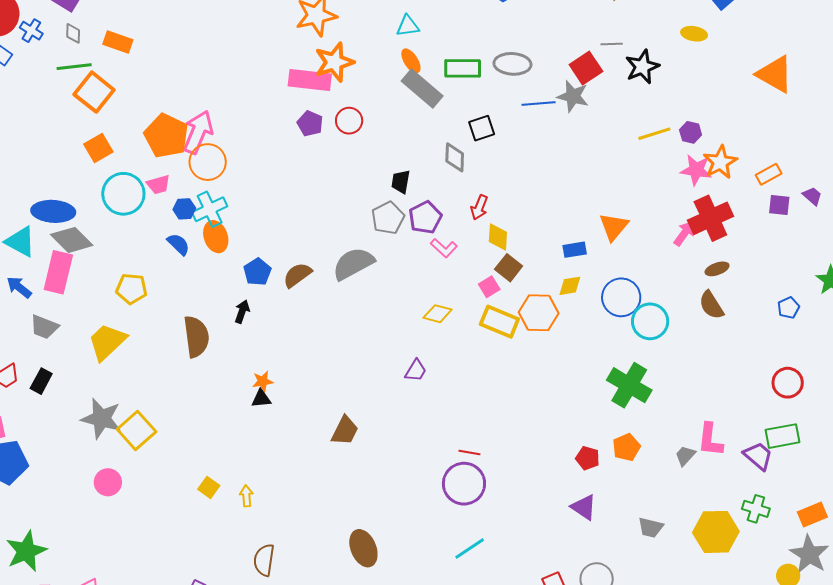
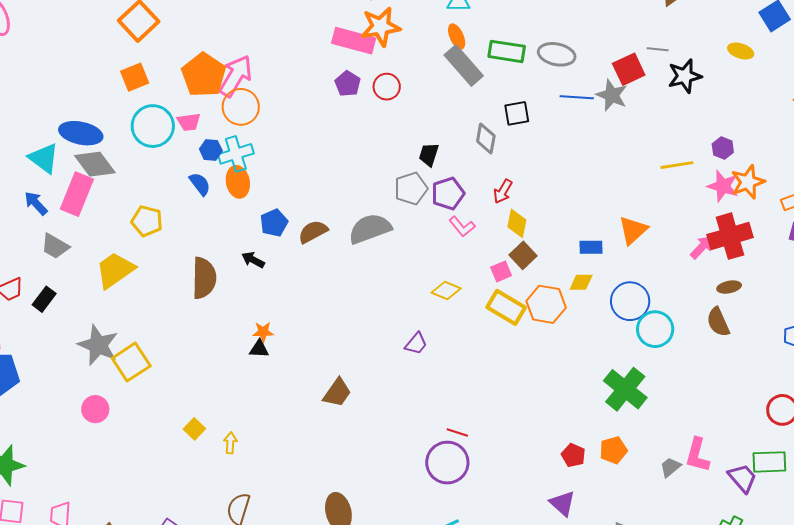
yellow line: (654, 134) -> (677, 165), moved
black arrow: (242, 312) -> (253, 260), turned -90

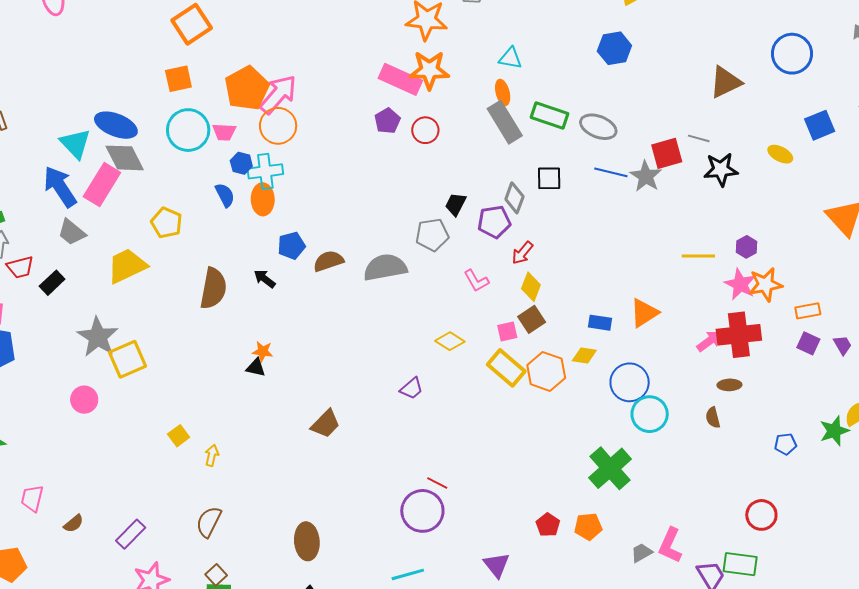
purple pentagon: (448, 194) -> (494, 222), moved
blue arrow: (36, 203) -> (60, 187), size x1.6
brown semicircle: (718, 322) -> (713, 418), size x0.7
purple triangle: (562, 503) -> (497, 565), moved

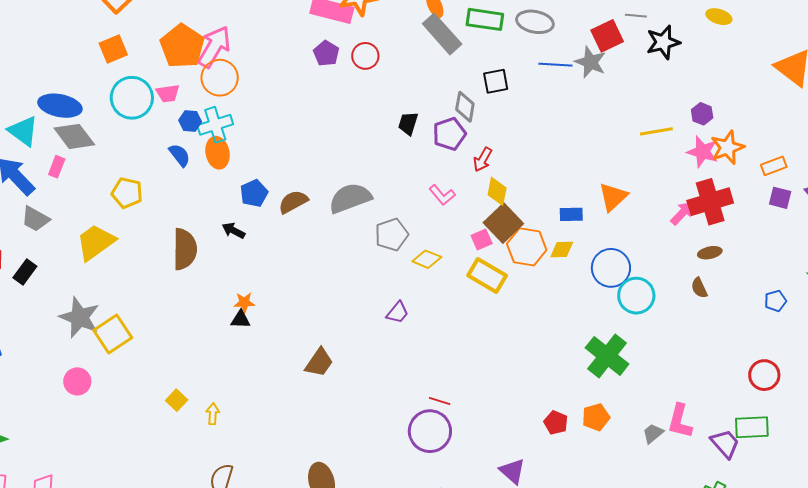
pink rectangle: (102, 185) -> (57, 167), size x0.5
gray pentagon: (432, 235) -> (392, 235), moved
brown square: (532, 319) -> (503, 223), size x1.4
orange hexagon: (546, 371) -> (527, 247), moved

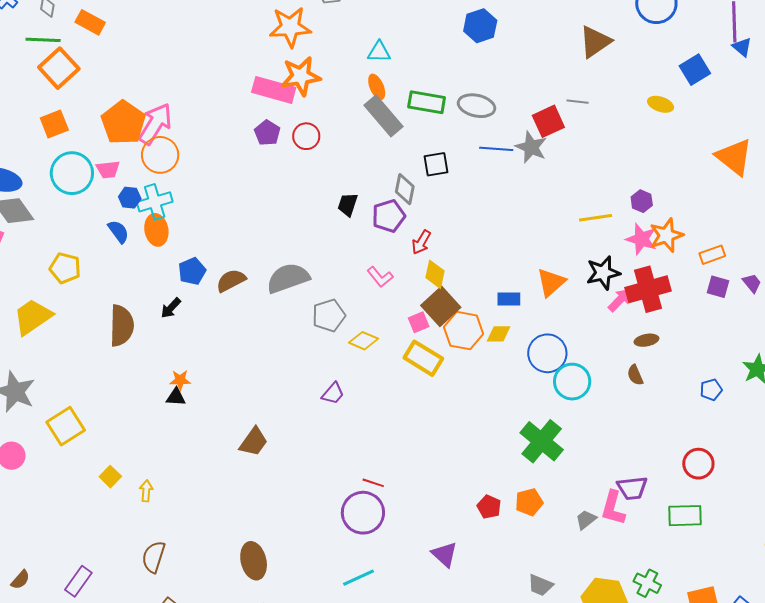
black star: (663, 42) -> (603, 273), moved
black arrow: (233, 231) -> (171, 308), turned -75
yellow square: (113, 334) -> (66, 426), moved
purple trapezoid: (725, 444) -> (632, 488), moved, turned 124

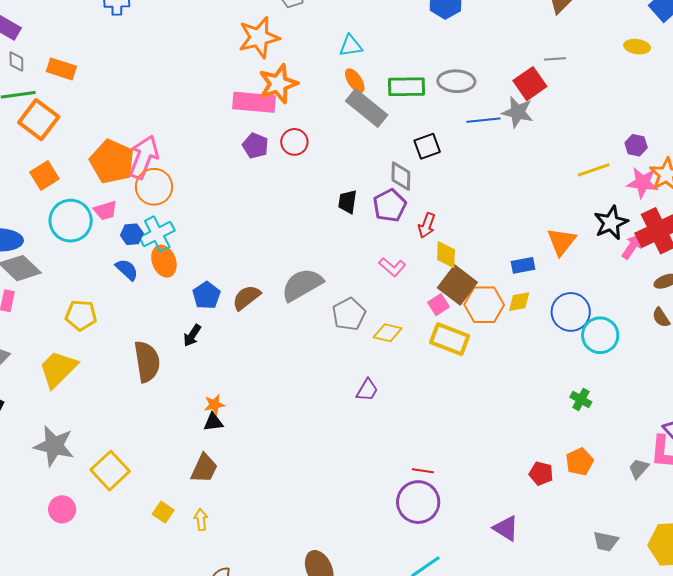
green cross: (542, 441) -> (581, 400), size x0.5
brown trapezoid: (254, 442) -> (204, 468), moved

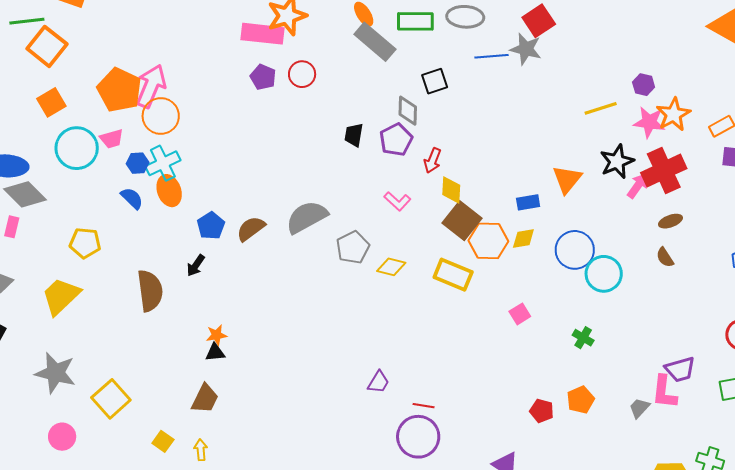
pink square: (438, 305) -> (520, 314), moved
purple trapezoid: (367, 390) -> (378, 382), moved

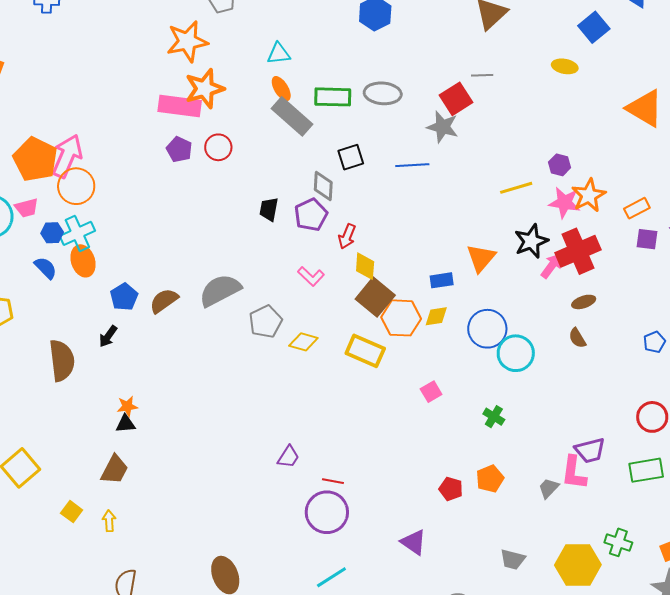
blue line: (492, 56) -> (412, 165), moved

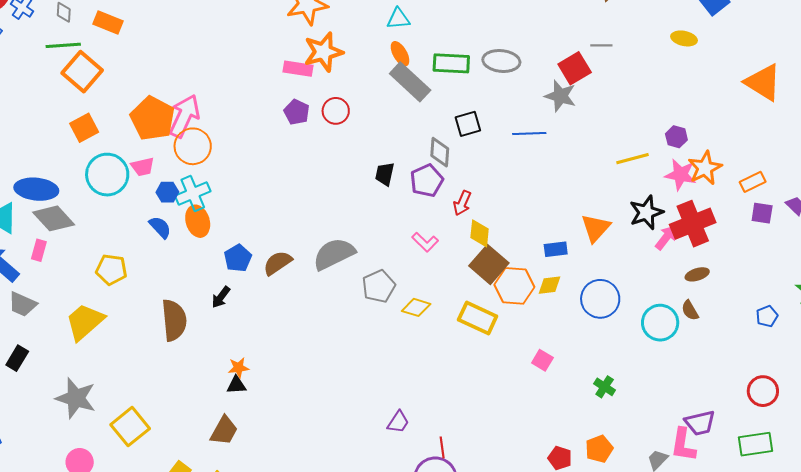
pink rectangle: (180, 106) -> (298, 69), size x0.7
cyan circle: (516, 353) -> (660, 323), moved
pink square: (431, 392) -> (542, 360), turned -30
red line: (333, 481) -> (442, 447), turned 70

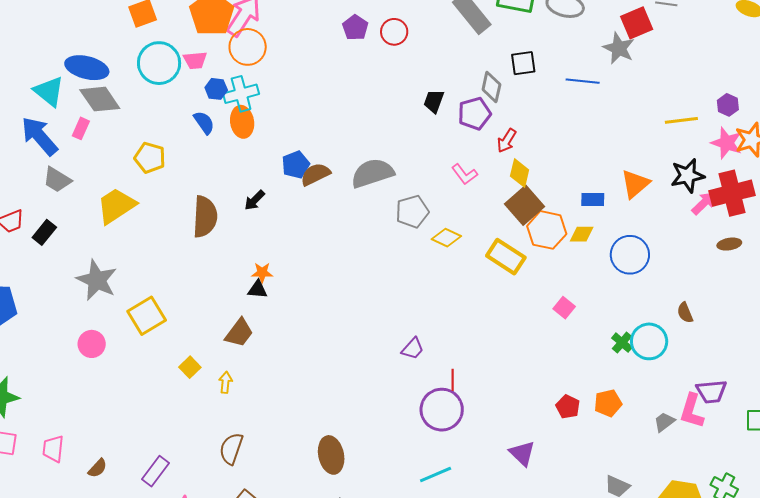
blue pentagon: (238, 258) -> (296, 165), moved
brown semicircle: (690, 310) -> (685, 313), moved
cyan circle: (660, 323) -> (649, 341), moved

